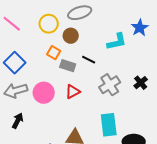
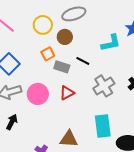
orange square: (54, 53) -> (48, 54), turned 32

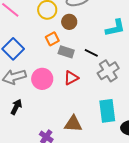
black line: (83, 61) -> (91, 53), moved

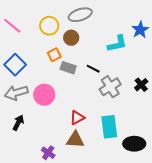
red triangle: (71, 78) -> (77, 118), moved

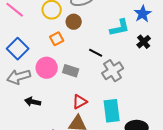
gray rectangle: (68, 68) -> (71, 71), moved
black cross: (141, 85) -> (144, 42), moved
pink circle: (44, 95) -> (47, 68), moved
black arrow: (18, 123) -> (33, 102), moved, turned -105

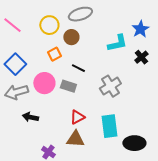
black line: (96, 53) -> (78, 68), moved

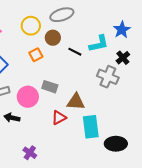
black line: (78, 68) -> (75, 52), moved
pink circle: (44, 83) -> (28, 97), moved
gray cross: (110, 86) -> (108, 77), moved, turned -35
brown triangle: (75, 139) -> (76, 102), moved

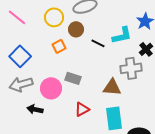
gray cross: (108, 77) -> (131, 68), turned -30
brown triangle: (76, 102) -> (112, 87), moved

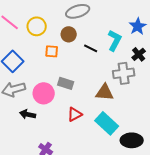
yellow circle: (54, 17) -> (37, 26), moved
cyan L-shape: (122, 35) -> (115, 40), turned -50
orange square: (59, 46) -> (52, 51), turned 32
cyan rectangle: (114, 118) -> (107, 123), turned -40

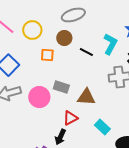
brown triangle: (105, 92) -> (86, 97), moved
black arrow: (28, 114) -> (60, 137), moved, turned -77
cyan rectangle: (107, 123) -> (102, 127), size x0.7

